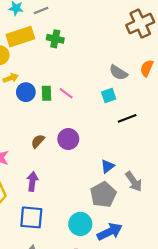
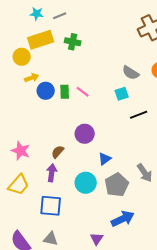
brown semicircle: (38, 141) -> (58, 152), moved
blue triangle: (108, 166) -> (105, 159), moved
cyan circle: (80, 224) -> (86, 183), moved

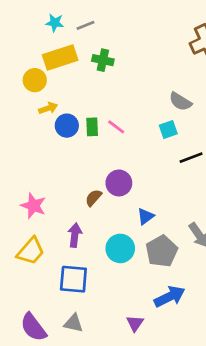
brown semicircle: (58, 152) -> (94, 198), moved

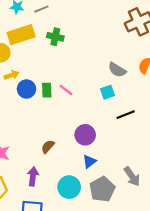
purple circle: (119, 183) -> (85, 135), moved

